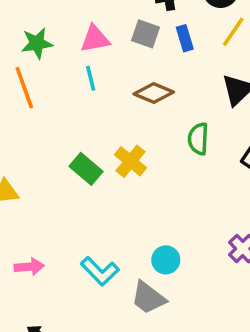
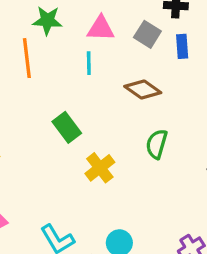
green semicircle: (198, 139) -> (157, 144), moved
yellow cross: (131, 161) -> (100, 168), moved
green rectangle: (86, 169) -> (67, 127), moved

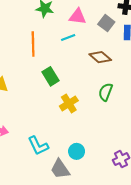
orange line: (27, 58) -> (33, 44), moved
cyan line: (89, 63) -> (68, 37), turned 64

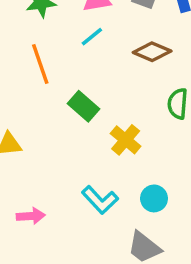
cyan L-shape: (38, 146) -> (100, 200), moved
cyan circle: (77, 151) -> (154, 198), moved

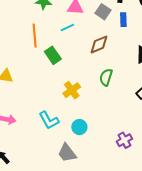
brown diamond: (152, 52) -> (99, 44), turned -60
green rectangle: (84, 106) -> (53, 55), moved

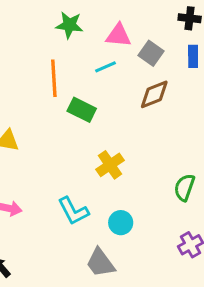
gray square: (103, 12) -> (151, 53), moved
green rectangle: (53, 55) -> (82, 110), turned -30
green semicircle: (106, 77) -> (184, 187), moved

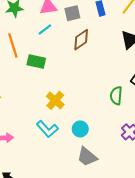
gray square: (151, 53) -> (72, 13), turned -35
yellow cross: (110, 165) -> (55, 100), moved
gray trapezoid: (100, 263) -> (87, 157), moved

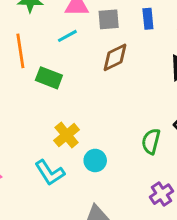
cyan circle: (80, 129) -> (95, 160), moved

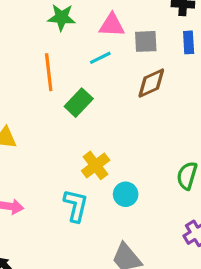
green rectangle: (49, 78) -> (79, 103), turned -70
cyan L-shape: (50, 173) -> (76, 206), turned -136

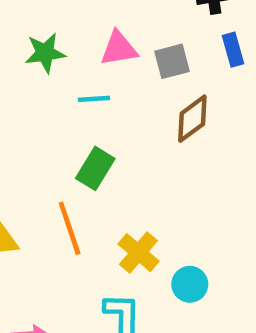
cyan line: (100, 58) -> (94, 99), moved, turned 35
orange line: (49, 72) -> (70, 228), moved

